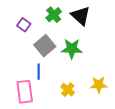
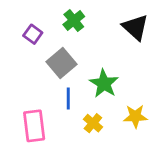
black triangle: (81, 16) -> (135, 27), moved
green star: (72, 49) -> (104, 83), moved, turned 30
blue line: (39, 72) -> (68, 99), moved

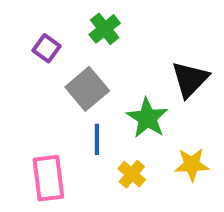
black triangle: (135, 27) -> (190, 79), moved, turned 32

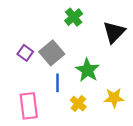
green cross: (105, 29) -> (74, 17), moved
purple square: (47, 48) -> (25, 53), moved
black triangle: (190, 79) -> (114, 32), moved

